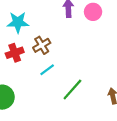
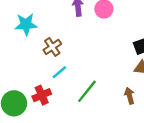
red cross: (15, 53) -> (42, 95), moved

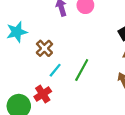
green line: (87, 91) -> (82, 70), moved

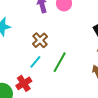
brown cross: (44, 48) -> (40, 40), moved

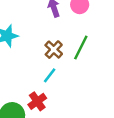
green line: (60, 62) -> (81, 47), moved

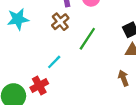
brown cross: (54, 50) -> (60, 22), moved

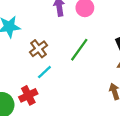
brown cross: (60, 22) -> (39, 49), moved

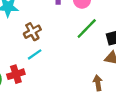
green line: (79, 50) -> (87, 28), moved

